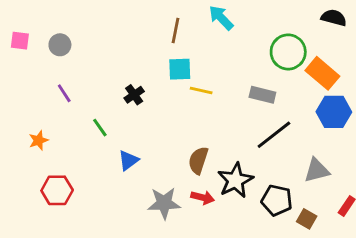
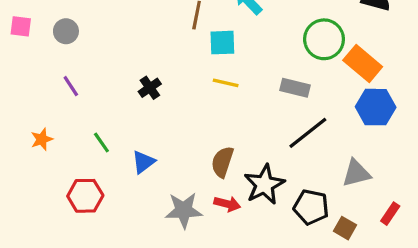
cyan square: (180, 69) -> (222, 43), moved
green line: (100, 128) -> (101, 143), moved
red hexagon: (57, 190) -> (85, 196), moved

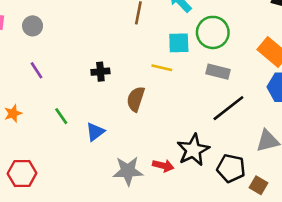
green circle: (324, 39) -> (213, 32), moved
cyan square: (222, 43) -> (179, 43), moved
black cross: (150, 88) -> (100, 72), turned 30
brown semicircle: (222, 162) -> (136, 99), moved
red hexagon: (85, 196) -> (22, 173), moved

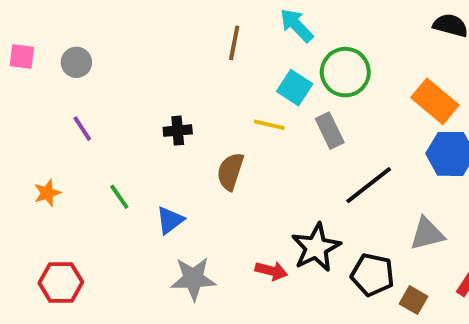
cyan square: (179, 43) -> (295, 88), turned 35
gray rectangle: (218, 72) -> (330, 131), moved, turned 50
gray star: (128, 171) -> (193, 279), moved

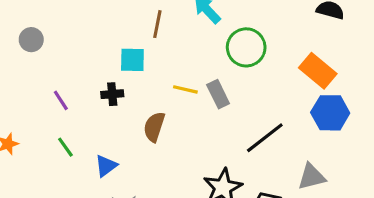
cyan square: (295, 88) -> (132, 60), moved, turned -32
purple line: (82, 129) -> (61, 100), moved
gray rectangle: (330, 131) -> (218, 94), moved

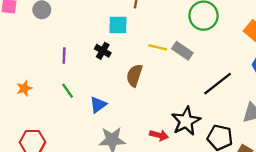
black cross: (112, 94) -> (103, 51), turned 35
gray rectangle: (218, 94) -> (182, 51), turned -30
purple line: (61, 100) -> (64, 55), turned 35

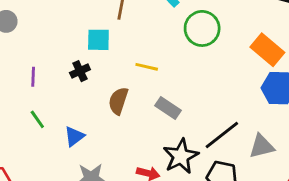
black cross: (103, 51) -> (80, 71), turned 35
gray rectangle: (182, 51) -> (168, 108), moved
black line: (218, 84) -> (222, 135), moved

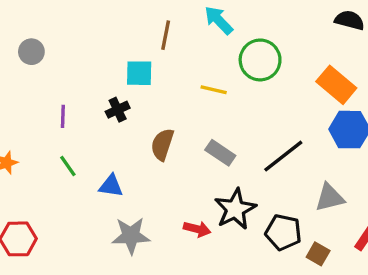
yellow line: (147, 67) -> (214, 90), moved
black line: (222, 135) -> (283, 156), moved
blue triangle: (74, 136) -> (111, 186), turned 45

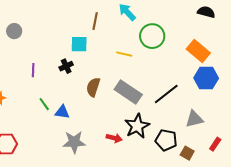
gray rectangle: (220, 153) -> (128, 92), size x1.5
green line: (68, 166) -> (44, 104), moved

